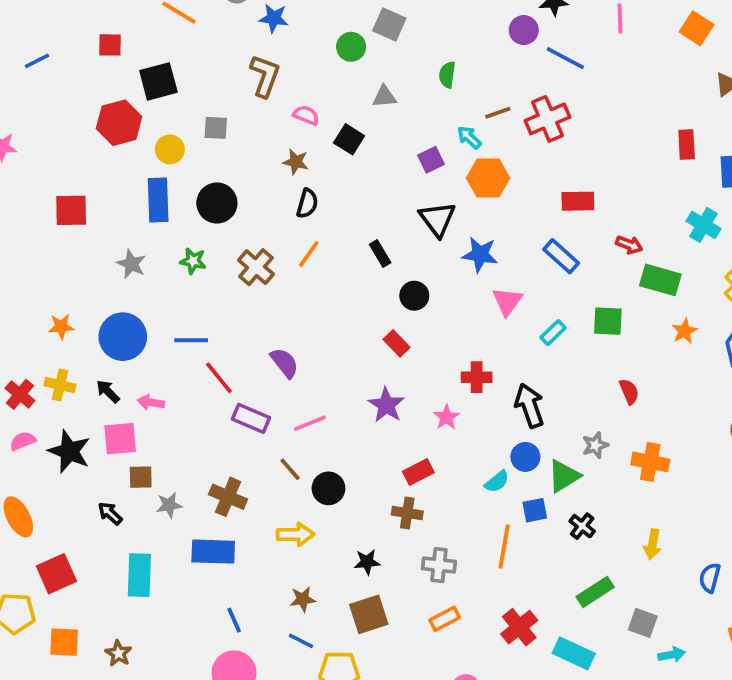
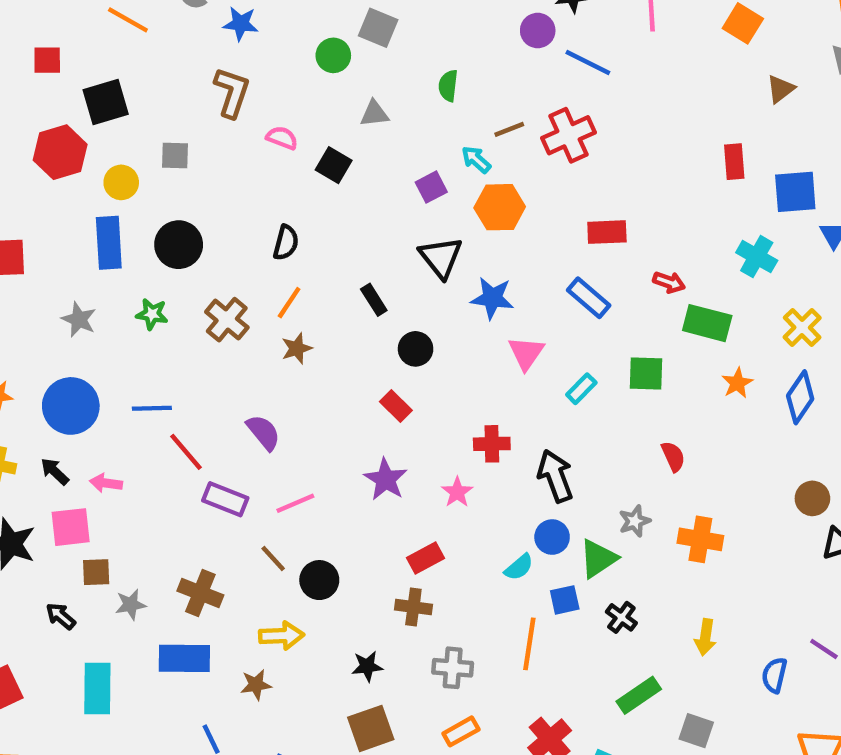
brown star: (296, 162) -> (297, 348), moved, turned -30
brown star: (303, 599) -> (256, 685), moved

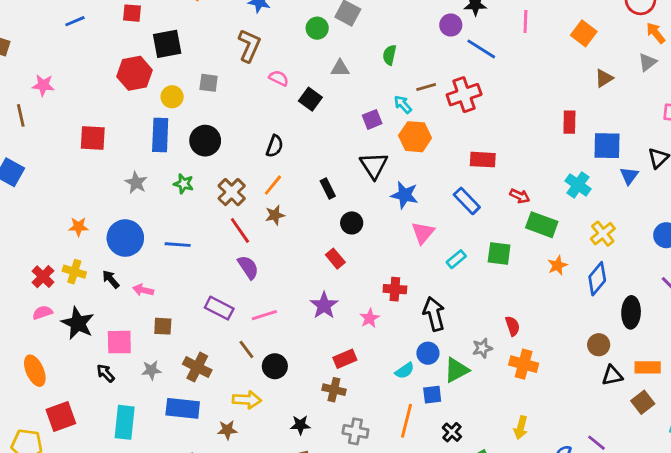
red line: (186, 452) -> (240, 230), moved
red semicircle: (673, 456) -> (513, 326), moved
pink square: (71, 527) -> (119, 342), moved
brown square: (96, 572) -> (163, 326), moved
black cross: (621, 617) -> (452, 432), moved

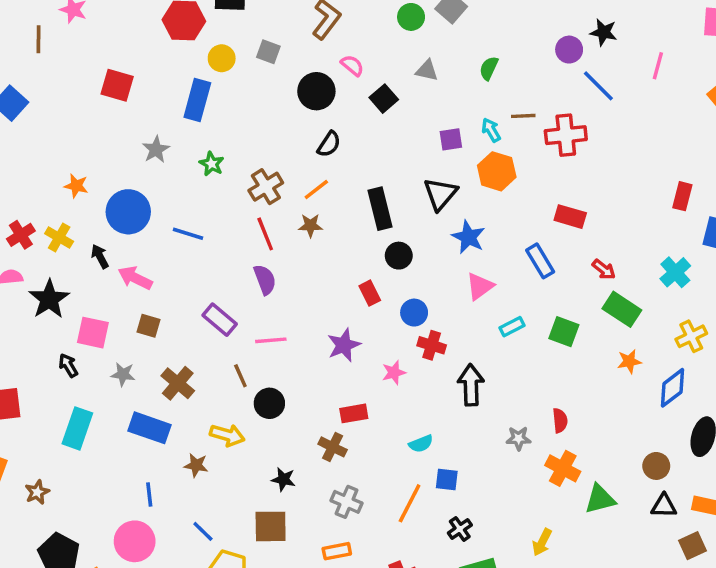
black circle: (205, 141) -> (316, 91), moved
black rectangle: (328, 189) -> (380, 209), size x1.6
pink arrow: (143, 290) -> (135, 278), size x1.4
blue circle: (428, 353) -> (414, 313), moved
green triangle: (456, 370) -> (600, 499), moved

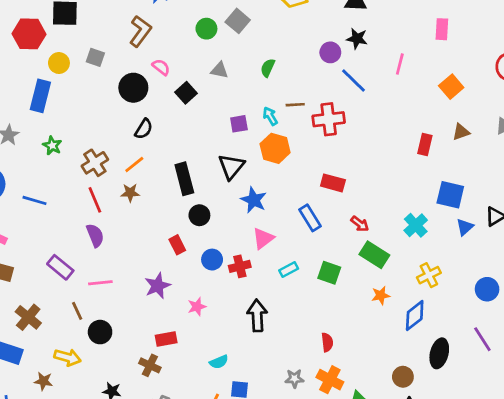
red rectangle: (682, 196) -> (425, 144), moved
red cross: (432, 345) -> (240, 266), moved, turned -30
gray star: (518, 438) -> (294, 379), moved

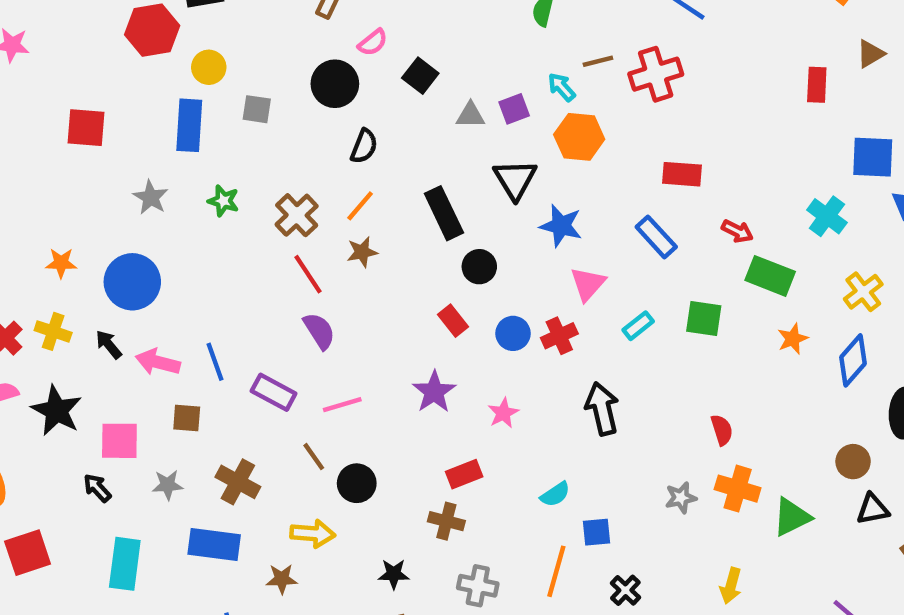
gray square: (95, 57) -> (257, 109), moved
pink semicircle: (161, 67) -> (373, 42), turned 114
gray triangle: (219, 70) -> (470, 115), moved
blue line: (35, 200) -> (215, 362), moved, turned 65

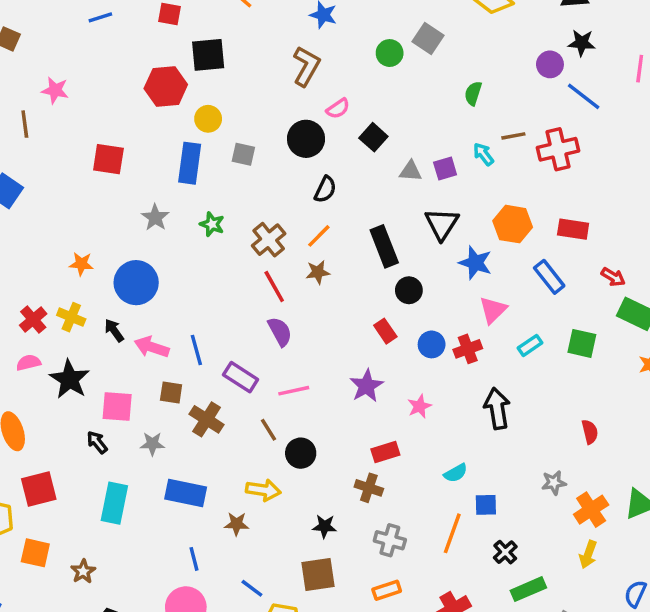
orange hexagon: (579, 137) -> (513, 224), moved
brown cross: (238, 482) -> (207, 419), moved
orange cross: (738, 489) -> (591, 510), moved, turned 36

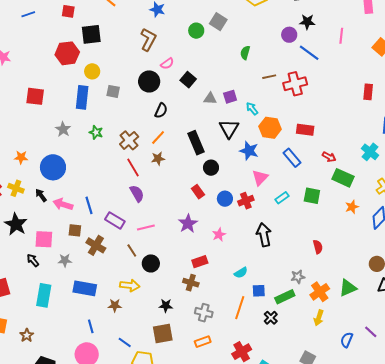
cyan arrow: (484, 154) -> (252, 109), moved
green rectangle: (528, 589) -> (285, 297), moved

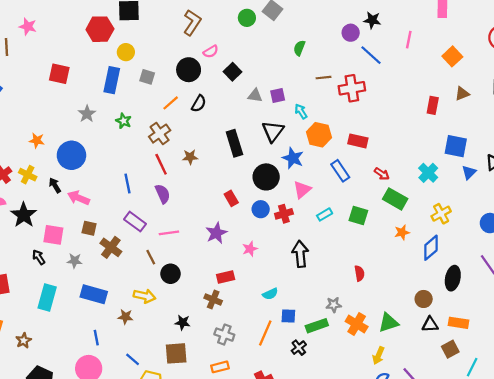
orange line: (158, 138) -> (171, 103), moved
black circle: (211, 168) -> (266, 177), moved, size x1.5
blue line: (89, 205) -> (127, 183), moved
orange cross: (320, 292) -> (357, 324), turned -30
yellow arrow: (319, 318) -> (378, 356), moved

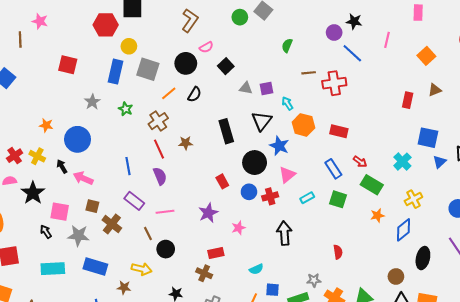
gray square: (147, 77) -> (148, 69), size x1.6
blue rectangle: (340, 171) -> (333, 169), moved
gray star: (75, 261) -> (78, 236), size x1.5
cyan rectangle: (47, 298) -> (53, 269), turned 70

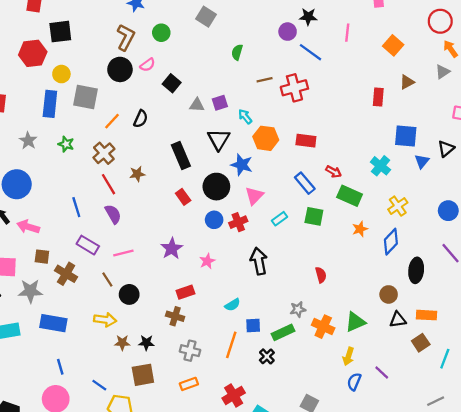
green circle: (240, 17) -> (161, 33), moved
black circle: (186, 63) -> (120, 69), moved
red rectangle: (222, 181) -> (183, 197), moved
brown star: (124, 287) -> (122, 343), moved

